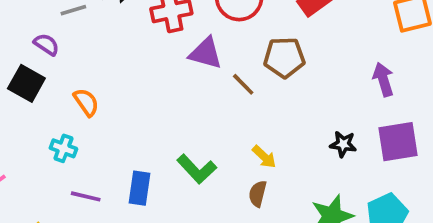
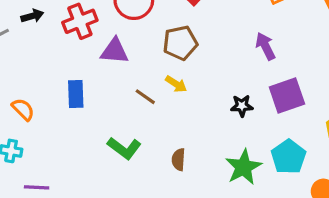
brown line: (243, 84) -> (145, 97), moved
yellow arrow: (264, 157) -> (176, 84), moved
blue rectangle: (140, 188) -> (76, 94), moved

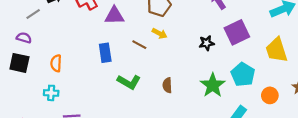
blue rectangle: (76, 94) -> (105, 53), moved
orange semicircle: (23, 109) -> (56, 63), turned -126

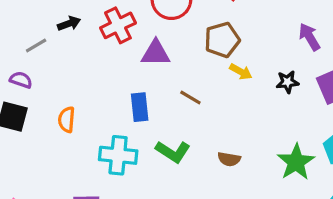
yellow arrow: (160, 33) -> (241, 72), moved
black star: (207, 43) -> (288, 82), moved
brown semicircle: (167, 85) -> (229, 159), turned -80
cyan cross: (51, 93) -> (118, 155), moved, size x1.6

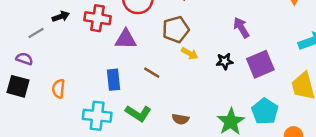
red cross: (118, 25) -> (98, 18), turned 35

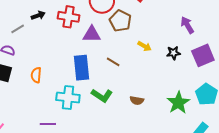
brown pentagon: (176, 29) -> (120, 21), moved, turned -30
blue rectangle: (113, 80) -> (82, 68), size x1.4

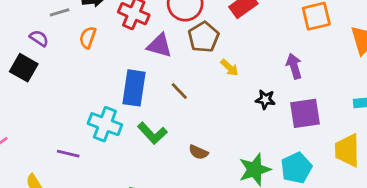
yellow arrow: (144, 46) -> (230, 68), moved
orange semicircle: (36, 75) -> (88, 38), moved

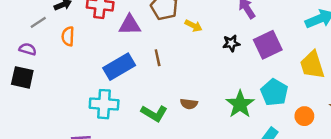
blue rectangle: (134, 88) -> (119, 67), turned 68
brown line: (179, 91) -> (158, 58), turned 49
green L-shape: (152, 133) -> (154, 113), moved

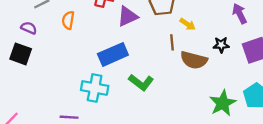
purple triangle: (130, 25) -> (128, 16), turned -30
brown line: (158, 58) -> (172, 42), moved
brown semicircle: (189, 104) -> (194, 60), moved, size x1.6
green L-shape: (154, 113) -> (141, 82), moved

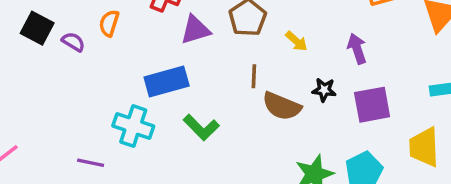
yellow arrow: (188, 24) -> (296, 41), moved
purple semicircle: (29, 28) -> (73, 42), moved
black square: (21, 54) -> (37, 28), moved

